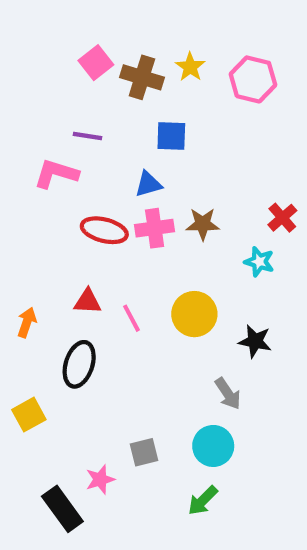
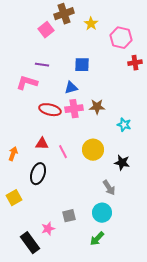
yellow star: (190, 67) -> (91, 24), moved
brown cross: (142, 77) -> (64, 14), moved, turned -36
red cross: (282, 218) -> (135, 63), moved, turned 32

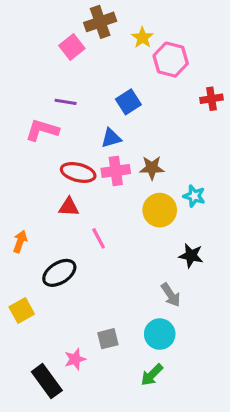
pink hexagon: (121, 38) -> (171, 60), moved
blue square: (82, 65) -> (128, 102), turned -35
red triangle: (42, 144) -> (69, 207), moved
yellow circle: (93, 150) -> (160, 210), moved
black ellipse: (38, 174) -> (59, 273), turned 40

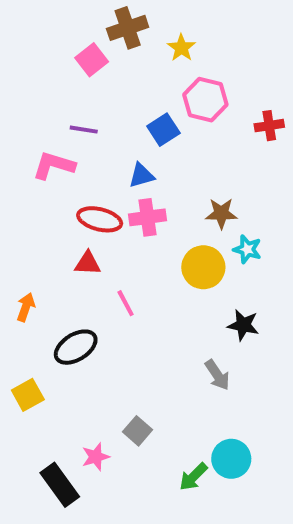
pink hexagon: (171, 60) -> (205, 100), moved
brown star: (152, 168) -> (221, 213), moved
cyan circle: (160, 334) -> (231, 459), moved
gray square: (108, 339) -> (138, 431), turned -35

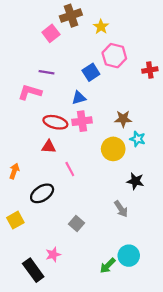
gray square: (138, 431) -> (76, 223), moved

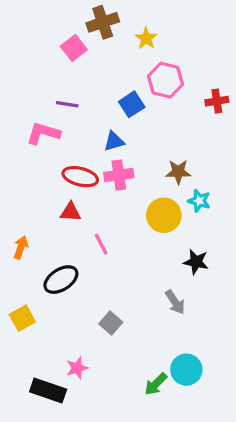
black rectangle: (33, 270) -> (48, 390), turned -35

